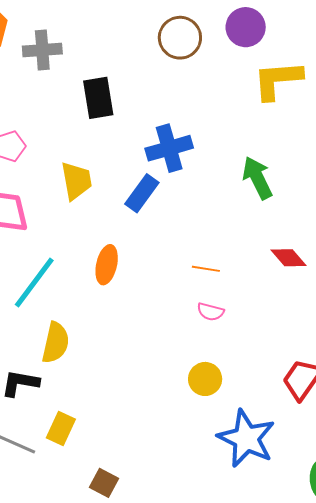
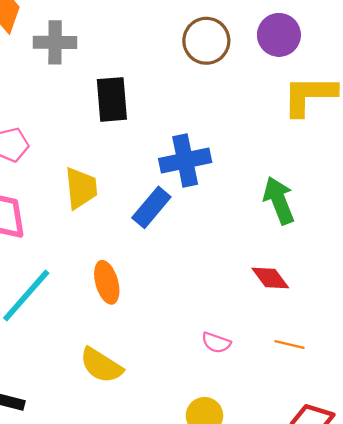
red diamond: (288, 258) -> (270, 278), moved
orange ellipse: (107, 265) -> (107, 282), turned -33
orange line: (206, 269) -> (290, 344), moved
yellow semicircle: (56, 343) -> (101, 365), moved, turned 105

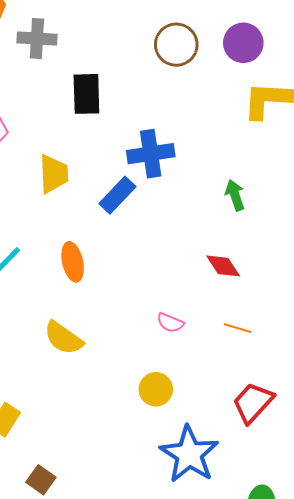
green arrow: (279, 200) -> (235, 195), size x0.7

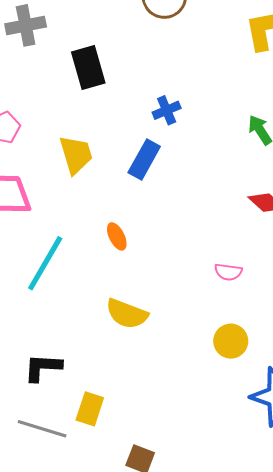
blue cross: (151, 154) -> (167, 110), size x0.6
orange ellipse: (73, 262) -> (117, 236), size x0.7

